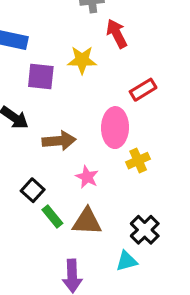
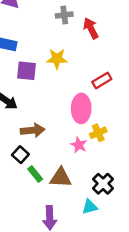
red arrow: (117, 34) -> (91, 28), moved
brown arrow: (59, 141) -> (33, 130), moved
pink star: (87, 177) -> (79, 145), moved

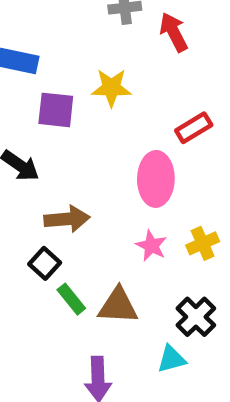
yellow cross: (98, 133) -> (203, 243), moved

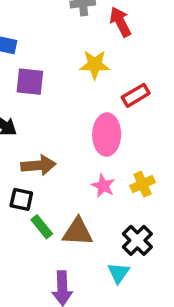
yellow star: (111, 88) -> (95, 65), moved
black square: (45, 263) -> (21, 199), turned -30
cyan triangle: (171, 359) -> (119, 273), turned -40

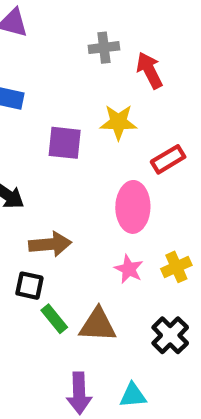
purple square: (30, 82) -> (65, 143), moved
cyan triangle: (119, 273) -> (133, 395), moved, turned 50

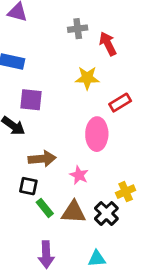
purple square: (65, 143) -> (31, 100), moved
yellow cross: (176, 267) -> (126, 192), moved
pink star: (129, 269) -> (79, 175), moved
black cross: (170, 335) -> (106, 213), moved
purple arrow: (79, 393) -> (46, 255), moved

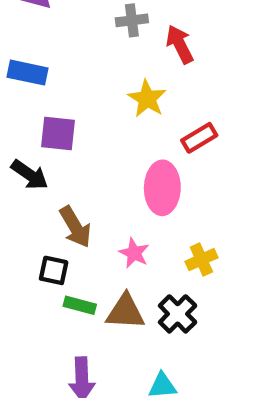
yellow star: (87, 78) -> (147, 99), turned 30
brown arrow: (42, 159) -> (75, 227), turned 64
yellow cross: (126, 192) -> (201, 260), moved
green rectangle: (45, 208) -> (80, 305), turned -36

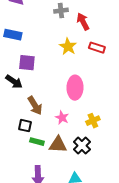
red rectangle: (199, 138) -> (97, 48), moved, turned 49

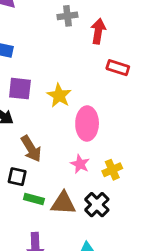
red arrow: (83, 22) -> (98, 31), turned 36
yellow star: (68, 47) -> (59, 96), moved
pink star: (62, 118) -> (80, 164), moved

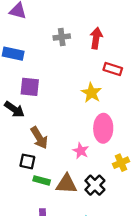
gray cross: (67, 16) -> (62, 37), moved
yellow star: (59, 96) -> (91, 93), moved
pink ellipse: (87, 124) -> (103, 128), moved
yellow cross: (112, 170) -> (121, 163), moved

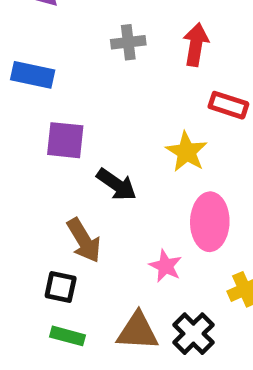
black arrow: (14, 109) -> (117, 184), moved
green rectangle: (42, 180) -> (68, 336), moved

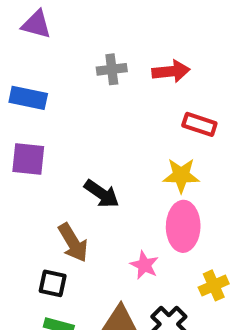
red arrow: (196, 45) -> (171, 71), turned 75
purple square: (65, 140) -> (28, 159), moved
yellow star: (186, 152) -> (181, 175), moved, turned -30

